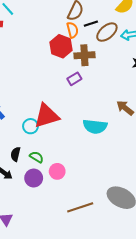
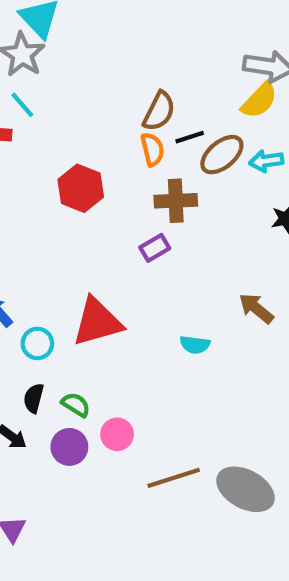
red hexagon: (61, 46) -> (81, 188), moved
cyan circle: (30, 126) -> (37, 343), moved
cyan semicircle: (95, 126) -> (195, 345), size x0.6
brown line: (80, 207) -> (174, 478), moved

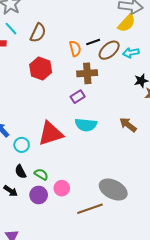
brown semicircle: (159, 111) -> (38, 33), moved
cyan semicircle: (195, 345) -> (86, 125), moved, size x1.5
black semicircle: (34, 398) -> (20, 172), turned -40
gray ellipse: (245, 489) -> (113, 190), moved

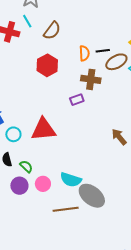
cyan semicircle: (86, 125) -> (71, 180), moved

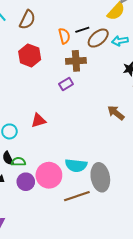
red triangle: (43, 129) -> (39, 120), size x0.6
green semicircle: (26, 166) -> (18, 162), moved, turned -32
pink circle: (43, 184) -> (49, 175), size x1.6
gray ellipse: (92, 196) -> (100, 177), turned 52

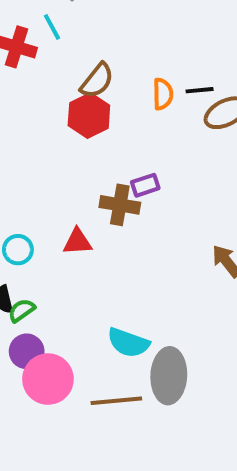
brown semicircle: (27, 20) -> (97, 81), moved
brown cross: (76, 61) -> (120, 205), moved
green semicircle: (18, 162) -> (22, 310), turned -48
pink circle: (49, 175) -> (48, 379), moved

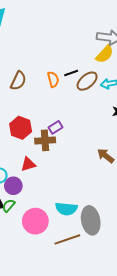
red hexagon: (89, 115) -> (21, 128), moved
purple circle: (27, 351) -> (13, 186), moved
pink circle: (48, 379) -> (35, 221), moved

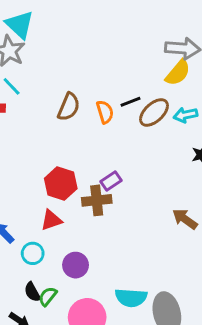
brown semicircle: (18, 81) -> (69, 107), moved
red triangle: (28, 164) -> (51, 220), moved
purple circle: (13, 186) -> (76, 265), moved

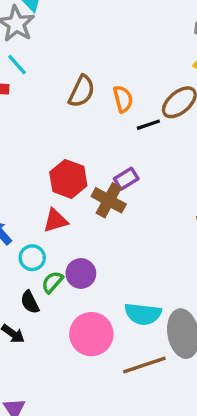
black line: (131, 102) -> (148, 125), moved
brown cross: (97, 200) -> (109, 200), turned 32
green semicircle: (48, 296) -> (52, 282), moved

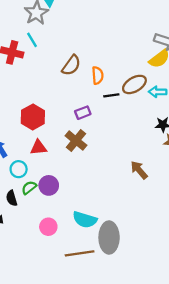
red hexagon: (68, 179) -> (33, 117), moved
purple rectangle: (126, 179) -> (83, 113), moved
pink circle: (91, 334) -> (48, 227), size x0.6

